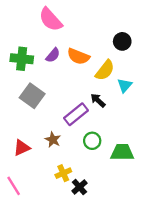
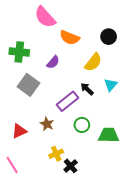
purple semicircle: (53, 55) -> (53, 62), moved
orange semicircle: (78, 56) -> (70, 38), moved
cyan triangle: (125, 85) -> (111, 85), moved

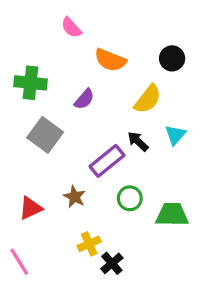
pink semicircle: (45, 17) -> (71, 28), size x0.6

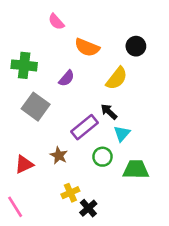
cyan triangle: (175, 135) -> (122, 134), moved

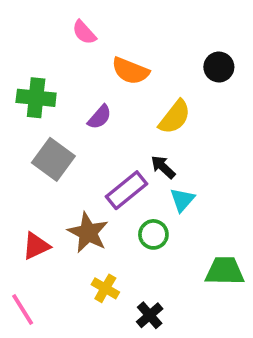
black circle: (136, 46) -> (219, 67), moved
brown star: (59, 155) -> (88, 233), size x1.5
green trapezoid: (136, 170) -> (225, 271), moved
yellow cross: (70, 193) -> (105, 288), turned -36
black cross: (88, 208) -> (150, 315), moved

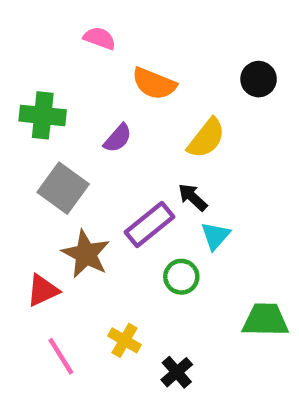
pink semicircle: (84, 32) -> (100, 38), turned 152
brown star: (88, 233) -> (86, 254), moved
pink line: (23, 309) -> (61, 356), moved

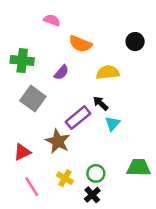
yellow semicircle: (206, 138) -> (108, 72), turned -135
brown star: (86, 254) -> (58, 141), moved
green circle: (181, 277) -> (96, 173), moved

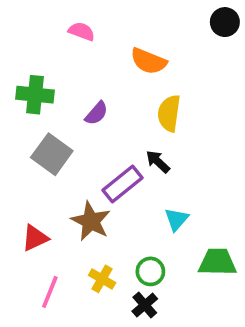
black circle: (135, 42) -> (225, 22), moved
orange semicircle: (80, 44) -> (149, 61), moved
yellow semicircle: (108, 72) -> (169, 113), turned -75
cyan triangle: (112, 124) -> (176, 219), moved
pink line: (32, 186) -> (50, 292), turned 54

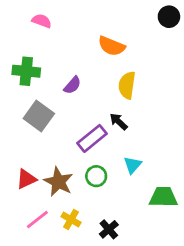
pink semicircle: (82, 31) -> (42, 21), moved
brown star: (91, 221) -> (58, 182), moved
green circle: (150, 271) -> (96, 176), moved
yellow cross: (102, 279) -> (71, 220), moved
pink line: (50, 292) -> (37, 220), turned 30

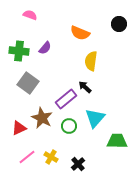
black circle: (169, 17) -> (119, 24), moved
purple semicircle: (72, 85) -> (45, 48), moved
cyan triangle: (133, 165) -> (95, 118), size x1.5
brown star: (58, 182) -> (42, 118), moved

